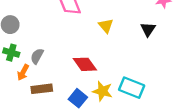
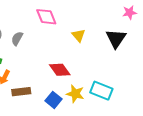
black triangle: (148, 29) -> (116, 39), size x1.5
gray semicircle: (37, 56) -> (17, 39), moved

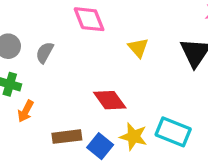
brown rectangle: (21, 92) -> (67, 137), moved

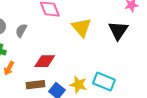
yellow triangle: (138, 48) -> (81, 27), size x1.5
red diamond: (110, 100) -> (45, 61), moved, turned -55

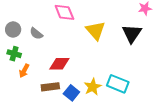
gray semicircle: (21, 30) -> (36, 34), turned -80
yellow star: (78, 85) -> (93, 87), turned 30

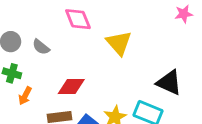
black triangle: (132, 34) -> (169, 83), moved, turned -40

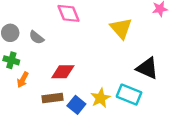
yellow triangle: (119, 43) -> (121, 28), moved

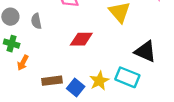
gray semicircle: (36, 37) -> (36, 21), turned 40
red diamond: (63, 72) -> (81, 39), moved

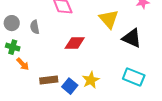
black triangle: (145, 51) -> (132, 38), moved
orange arrow: (23, 63) -> (23, 64), turned -72
cyan rectangle: (127, 77) -> (134, 77), moved

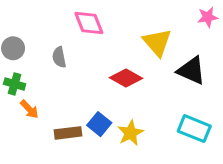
gray semicircle: (35, 27) -> (59, 57), moved
red diamond: (75, 43) -> (126, 78), moved, turned 30
blue square: (70, 86) -> (99, 124), moved

